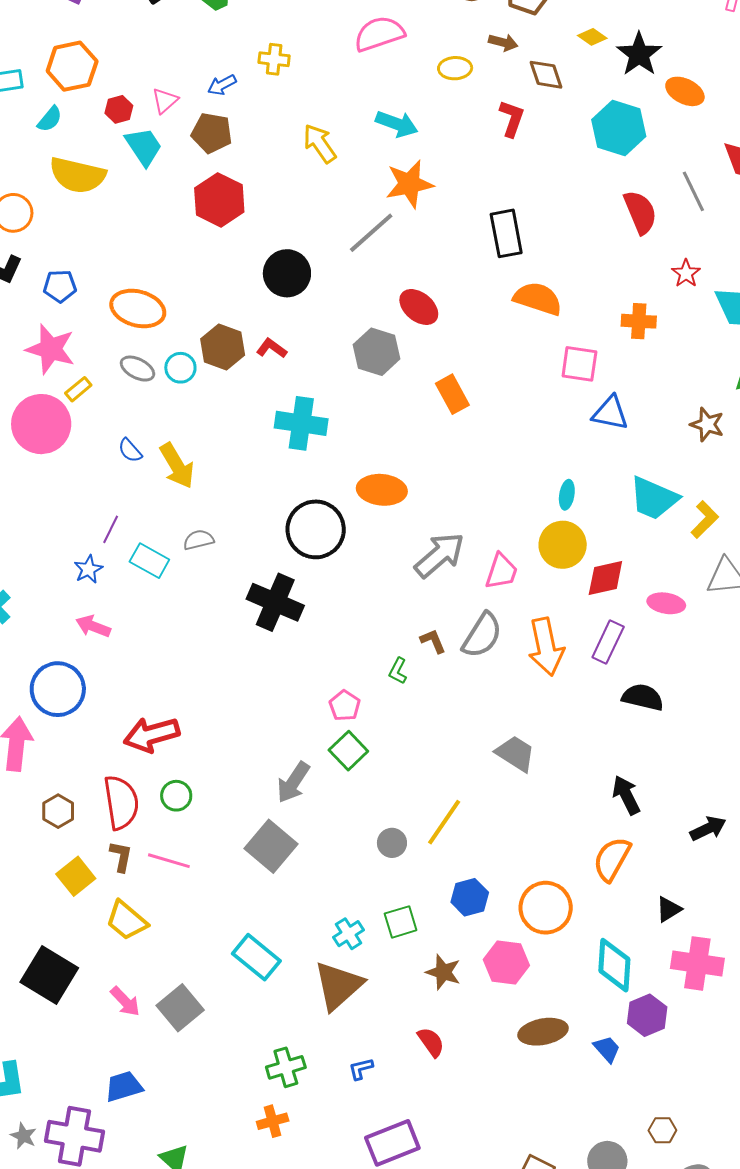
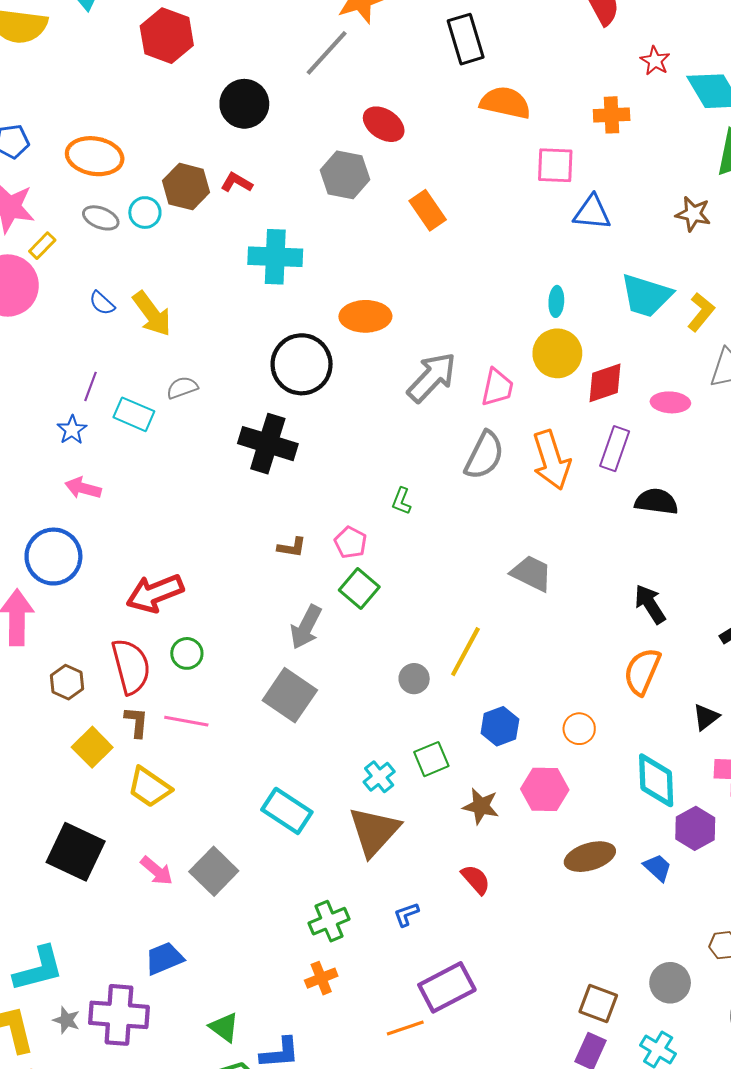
brown L-shape: (433, 641) -> (292, 547), moved, turned 128
orange circle: (546, 908) -> (579, 729), size x0.6

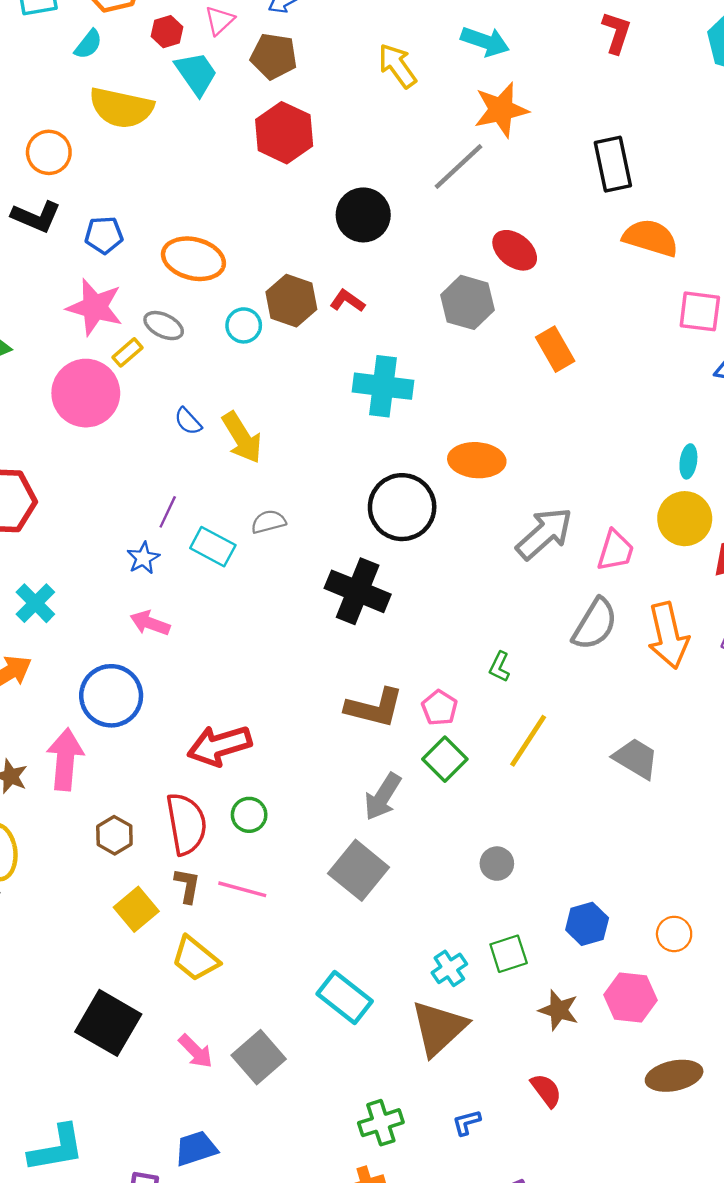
gray ellipse: (101, 218) -> (164, 326), moved
brown L-shape: (292, 547) -> (374, 708), size x1.8
yellow line: (465, 652) -> (528, 741), moved

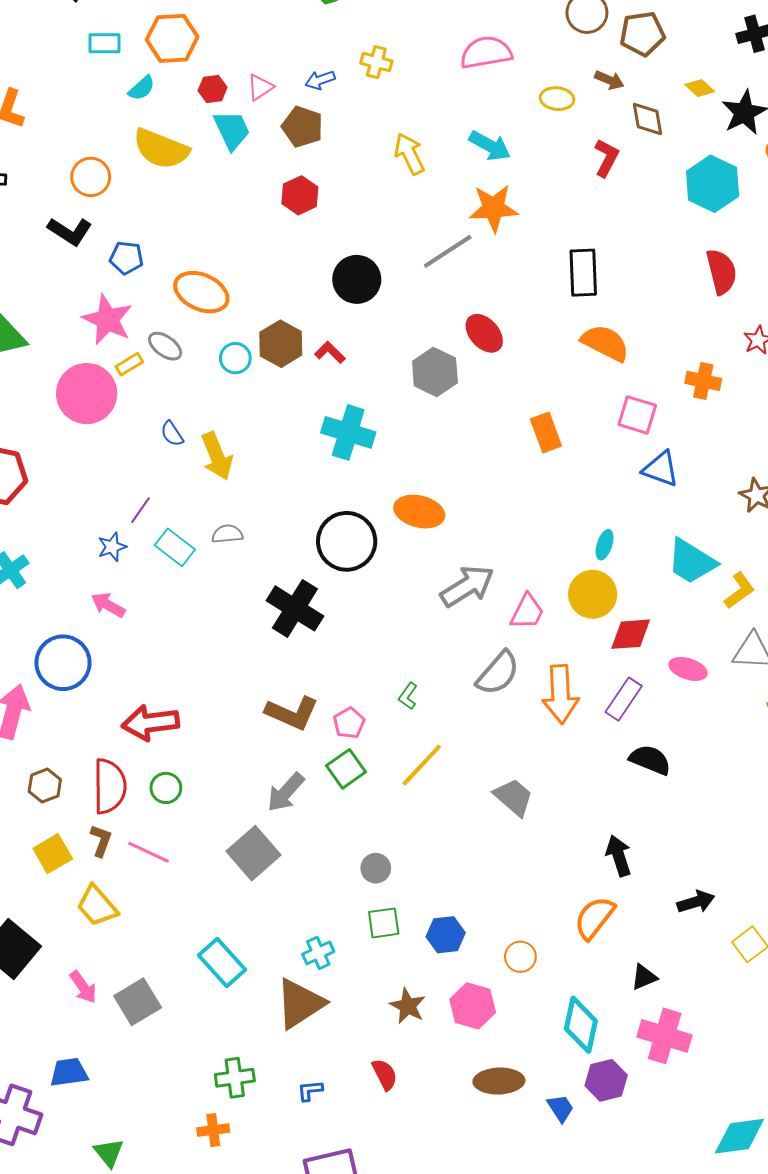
red hexagon: (284, 133) -> (300, 195), size x0.7
orange rectangle: (555, 349) -> (546, 433), moved
green square: (509, 954) -> (384, 923), moved

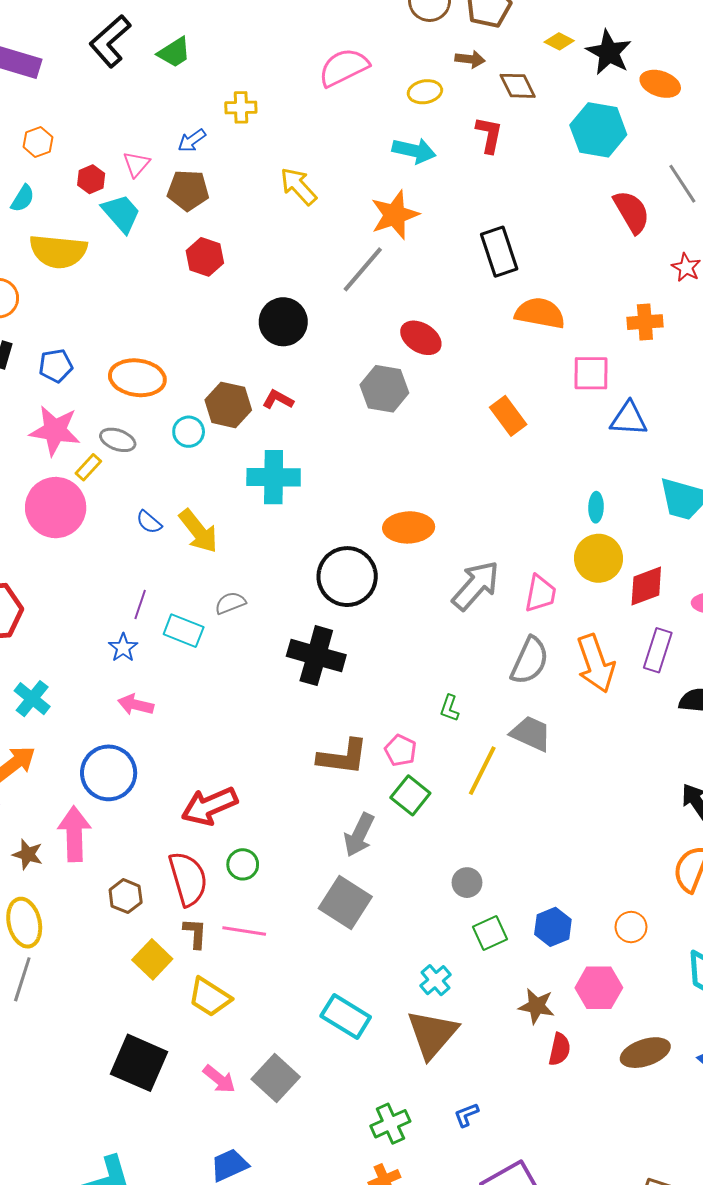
orange hexagon: (172, 38) -> (38, 142), size x0.6
cyan arrow: (490, 146) -> (414, 151), moved
cyan cross: (348, 432) -> (274, 477), moved
gray trapezoid: (514, 797) -> (531, 733), moved
red semicircle: (385, 1074) -> (560, 1049), moved, turned 56

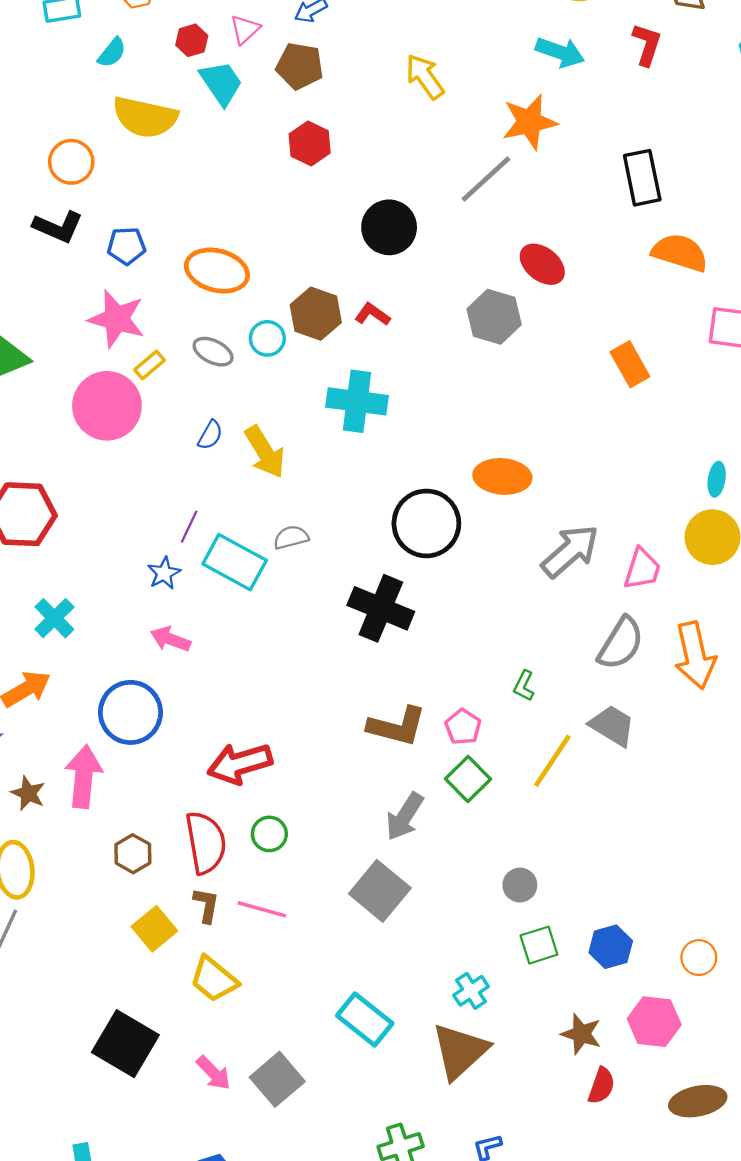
gray ellipse: (118, 440) -> (213, 352), moved
blue semicircle: (149, 522) -> (210, 435), turned -108
cyan rectangle: (184, 631) -> (235, 562), size x1.4

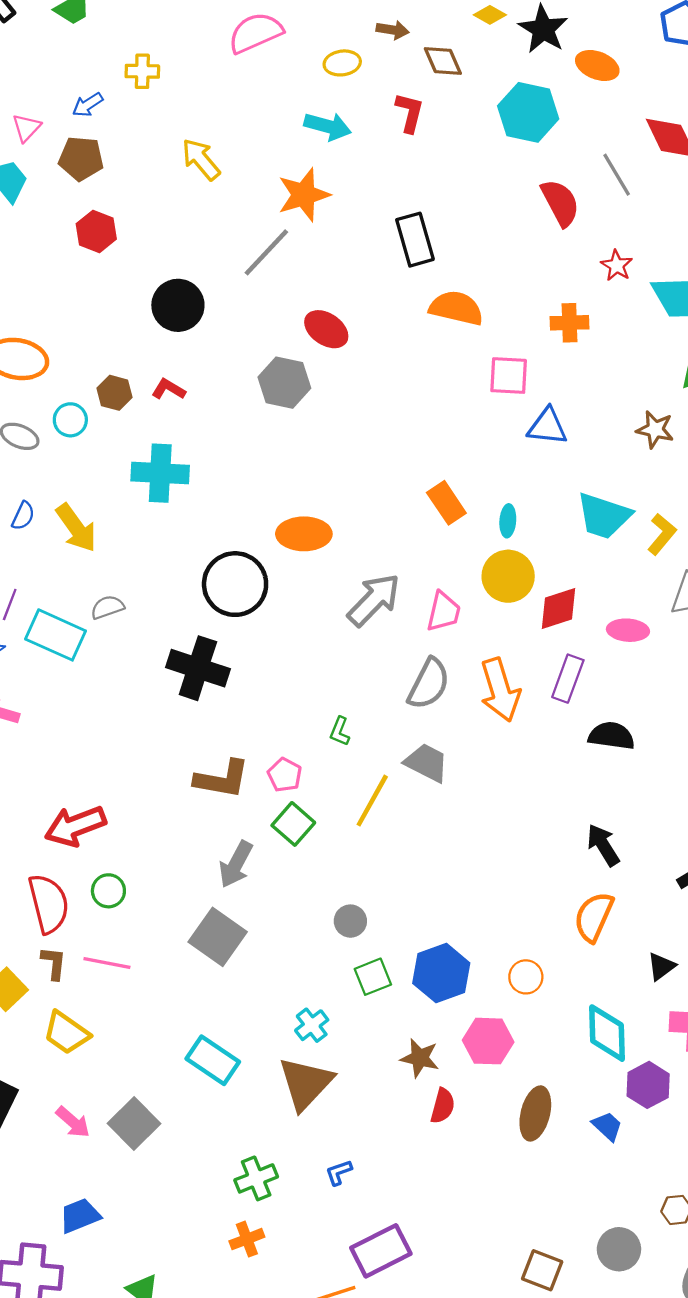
brown hexagon: (316, 314) -> (115, 393), size x0.7
orange rectangle: (630, 364) -> (446, 503), moved
blue hexagon: (611, 947) -> (441, 973), size x1.4
brown ellipse: (698, 1101) -> (535, 1113), turned -60

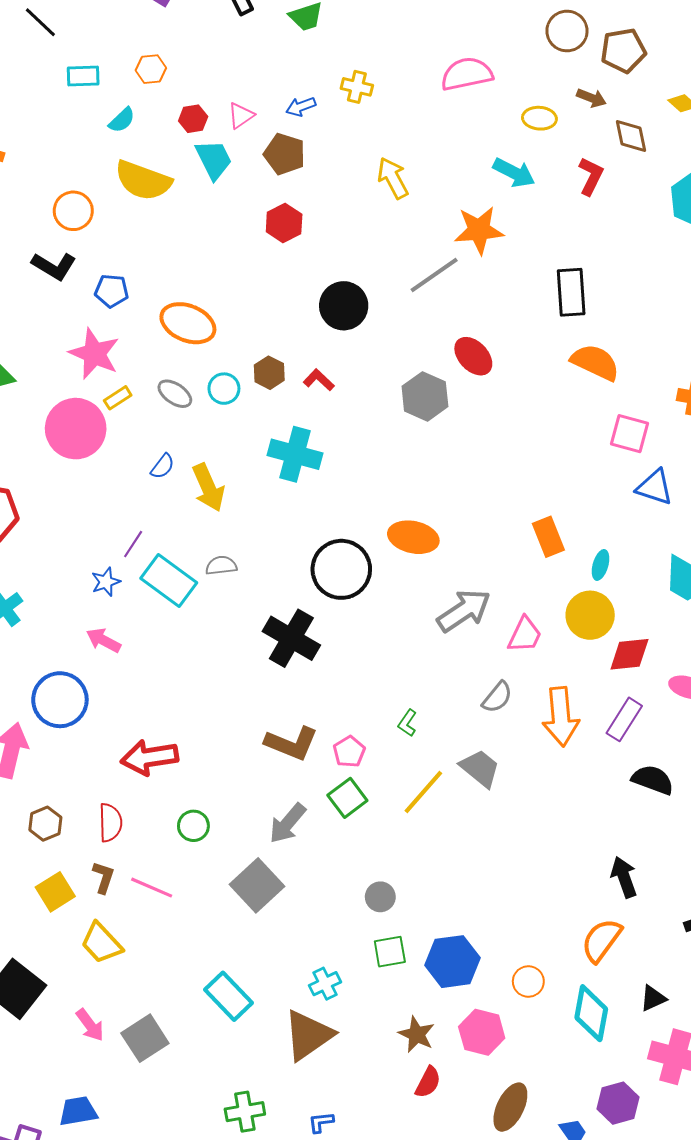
gray semicircle: (429, 684) -> (497, 697), size x0.7
green circle: (108, 891) -> (193, 826), moved
red semicircle: (49, 904) -> (110, 823), size x0.7
cyan diamond: (607, 1033) -> (591, 1013), moved

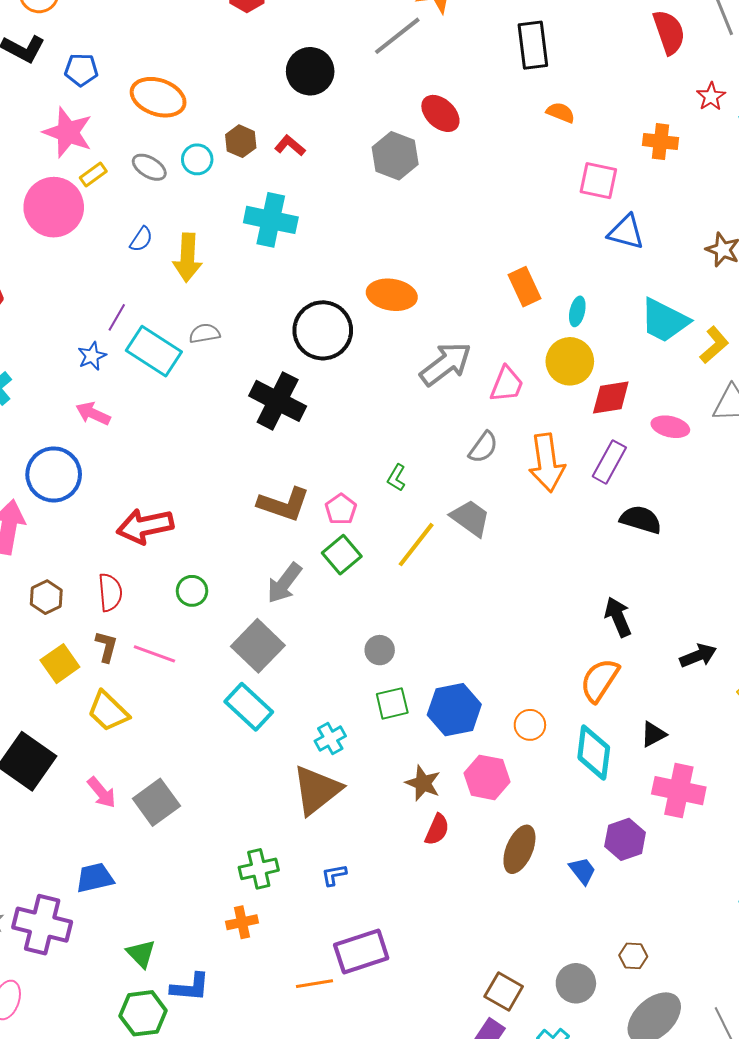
orange semicircle: (595, 362) -> (561, 113), size x0.6
yellow arrow: (208, 488) -> (187, 258), turned 30
cyan rectangle: (229, 996) -> (249, 707), moved

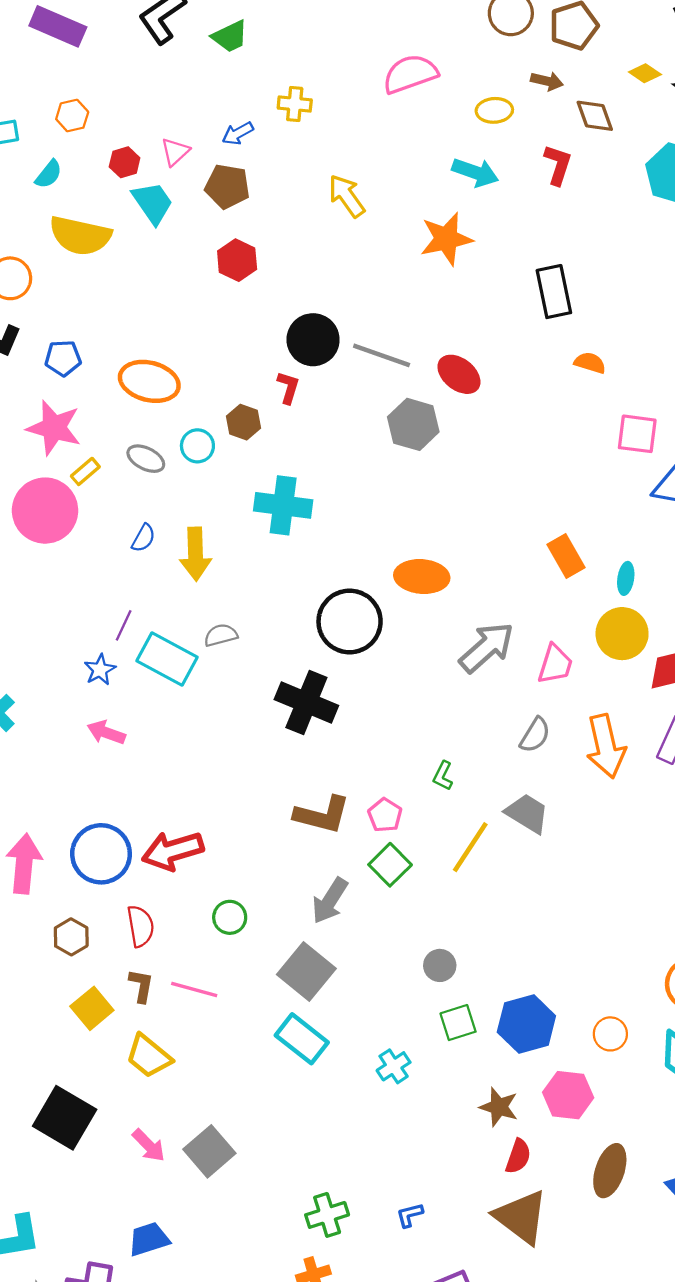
gray line: (397, 36) -> (382, 355), moved, turned 62
red L-shape: (290, 146) -> (288, 387), moved, turned 72
blue circle: (54, 474) -> (101, 854), moved
brown triangle: (317, 790) -> (521, 1217), moved, turned -40

